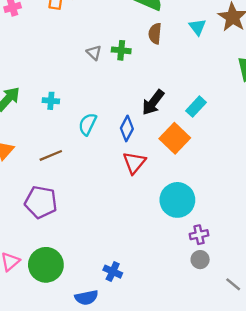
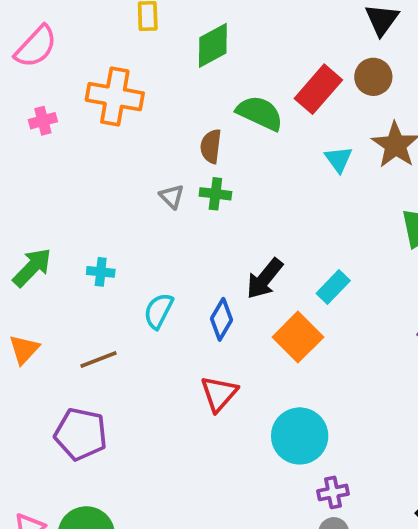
brown semicircle: (155, 33) -> (211, 146), moved
red triangle: (134, 163) -> (219, 394), moved

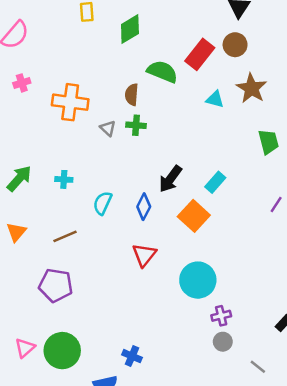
orange cross: (115, 97) -> (70, 102), moved
cyan triangle: (339, 159) -> (215, 99), turned -36

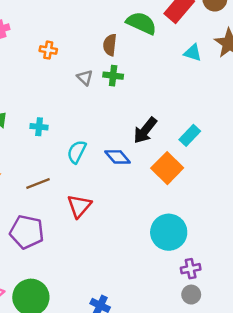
orange cross: (70, 102) -> (48, 50), size x0.5
blue diamond: (144, 207) -> (118, 157), turned -70
red triangle: (144, 255) -> (79, 206), moved

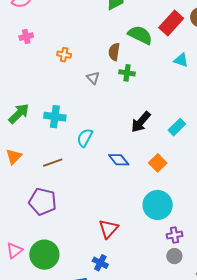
green cross: (113, 76) -> (127, 73), moved
cyan cross: (39, 127) -> (55, 117), size x1.5
blue diamond: (118, 157) -> (119, 160), moved
orange square: (167, 168) -> (158, 163), moved, size x0.7
red triangle: (79, 206) -> (108, 229), moved

